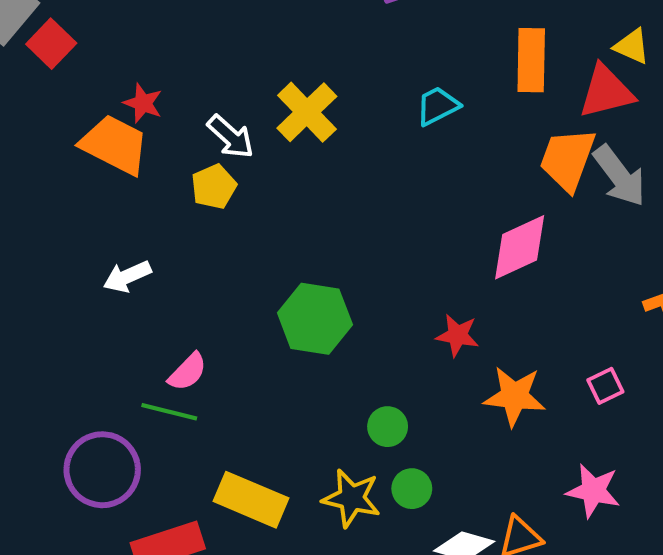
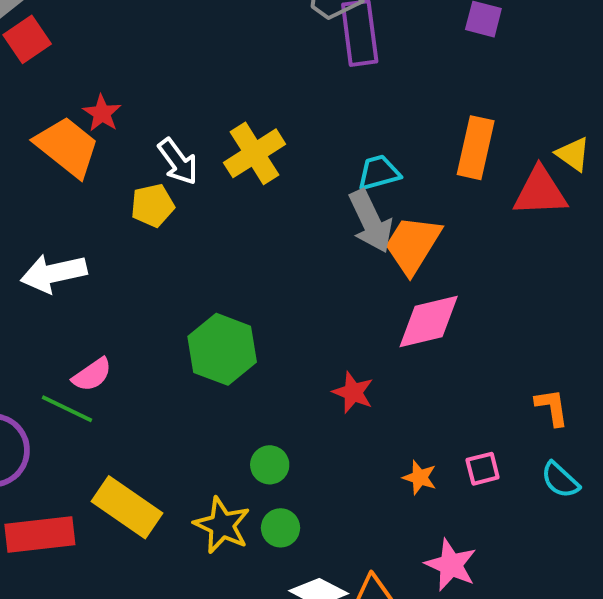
orange trapezoid: (567, 159) -> (413, 245), moved
gray arrow: (619, 176) -> (371, 221), moved
white arrow: (127, 276) -> (54, 273), size x1.4
orange star: (514, 396) -> (420, 478), moved, size x0.6

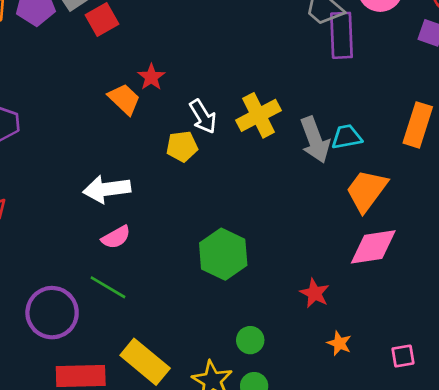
orange trapezoid: (67, 147) -> (124, 99), size x0.7
gray arrow: (371, 221) -> (315, 140), moved
pink semicircle: (92, 375) -> (116, 237), moved
orange star: (420, 478) -> (339, 343), moved

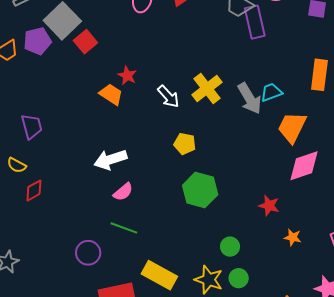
yellow pentagon: (182, 146) -> (185, 144), moved, turned 30
purple circle: (52, 313) -> (88, 253), size x0.7

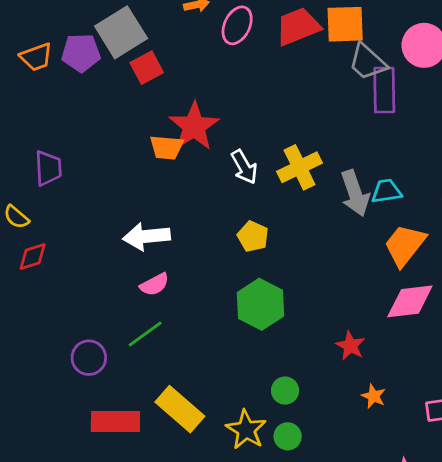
red star: (127, 76) -> (194, 126), size x1.8
orange trapezoid: (111, 94) -> (166, 147), turned 140
green line: (124, 228) -> (145, 334), turned -68

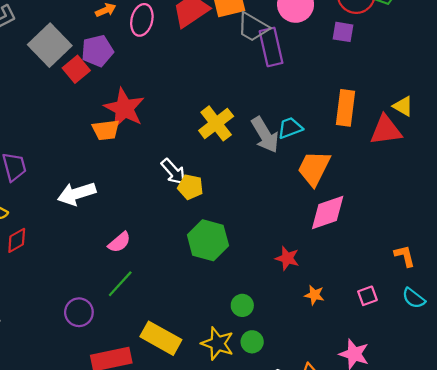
purple pentagon: (81, 53) -> (97, 51), moved
white arrow: (244, 167) -> (173, 172), moved
white arrow: (147, 236) -> (77, 194), moved

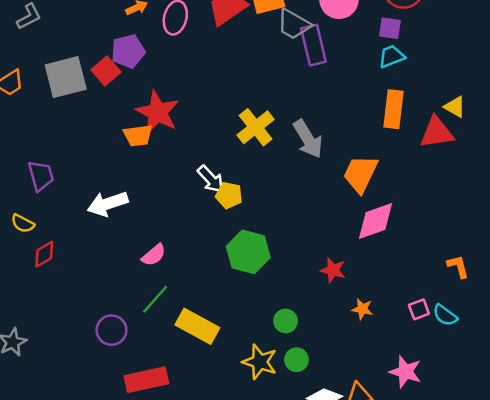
gray square: (50, 45) -> (66, 77), moved, turned 30
cyan trapezoid: (290, 128) -> (392, 56), moved
cyan semicircle: (414, 298) -> (445, 315), moved
yellow rectangle: (161, 338) -> (197, 326), moved

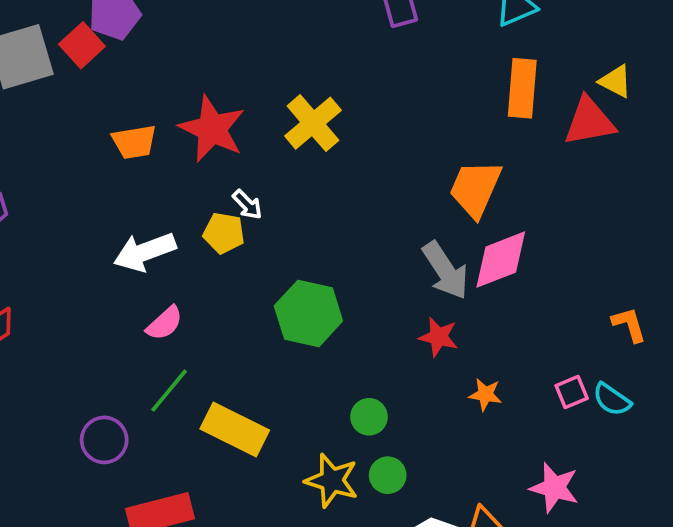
red star: (158, 112) -> (212, 129), moved
gray arrow: (308, 139) -> (445, 270), moved
white arrow: (211, 179) -> (247, 205), size x0.7
yellow pentagon: (229, 195) -> (224, 233), moved
white arrow: (108, 204) -> (145, 252), moved

